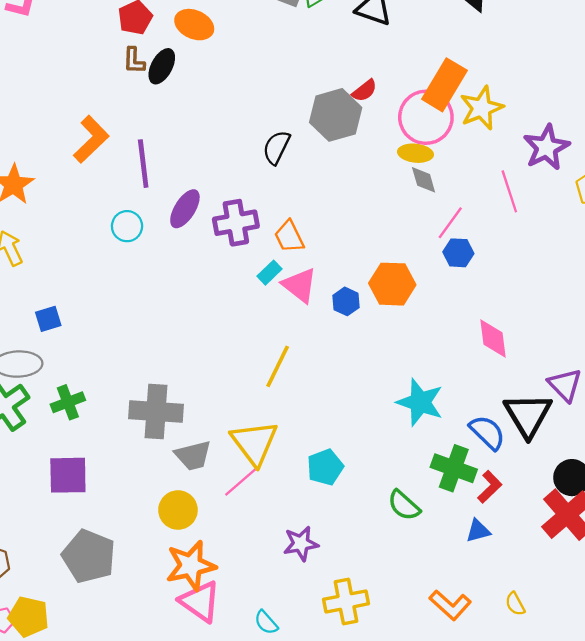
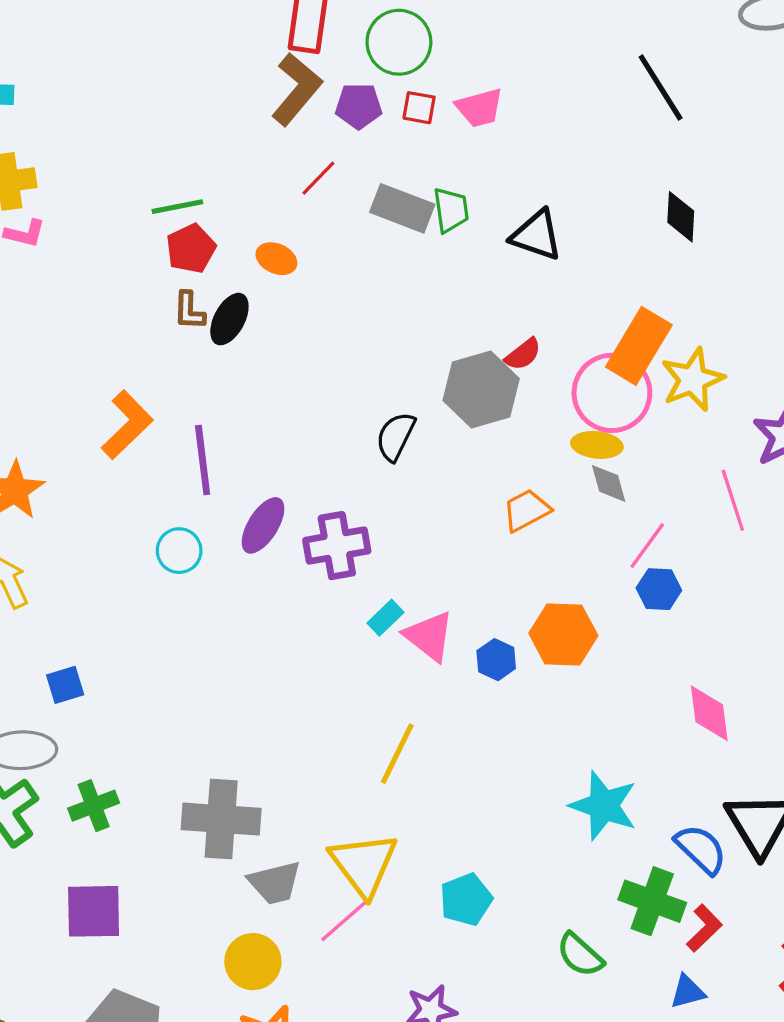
orange ellipse: (194, 25) -> (276, 259), size x0.7
orange trapezoid: (289, 237) -> (526, 510), moved, turned 88

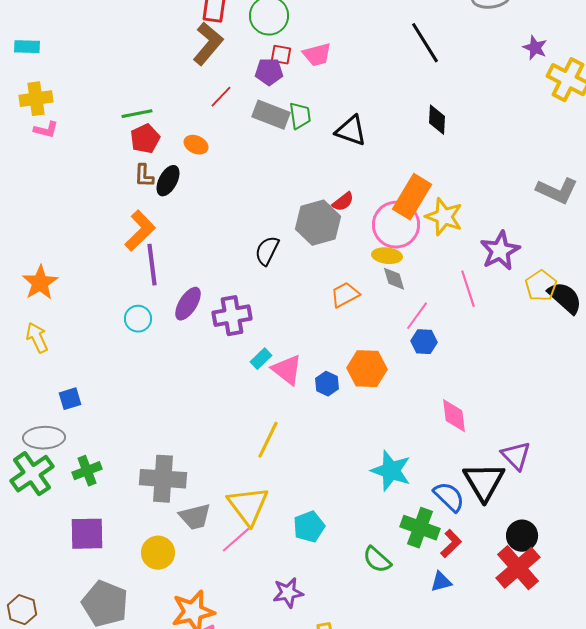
purple pentagon: (359, 106) -> (269, 72), moved
yellow star: (692, 379) -> (444, 217), turned -30
orange L-shape: (127, 425) -> (140, 231), moved
yellow circle: (253, 962) -> (158, 553), moved

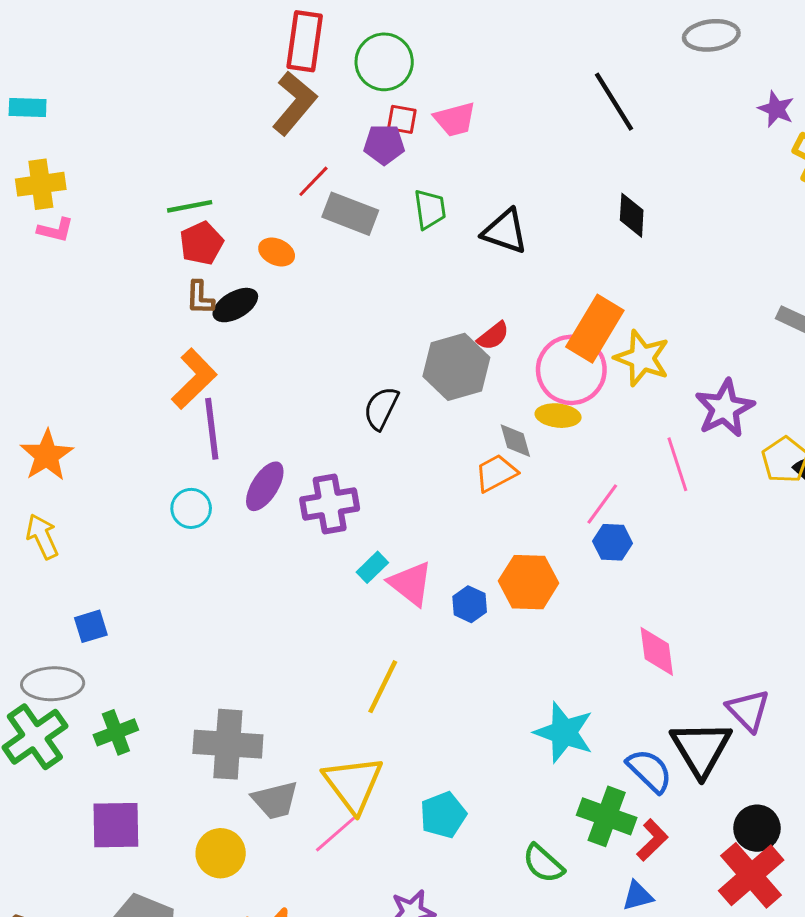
gray rectangle: (271, 115) -> (350, 214), moved
black ellipse: (168, 181) -> (235, 305), turned 32
gray diamond: (394, 279) -> (515, 441), moved

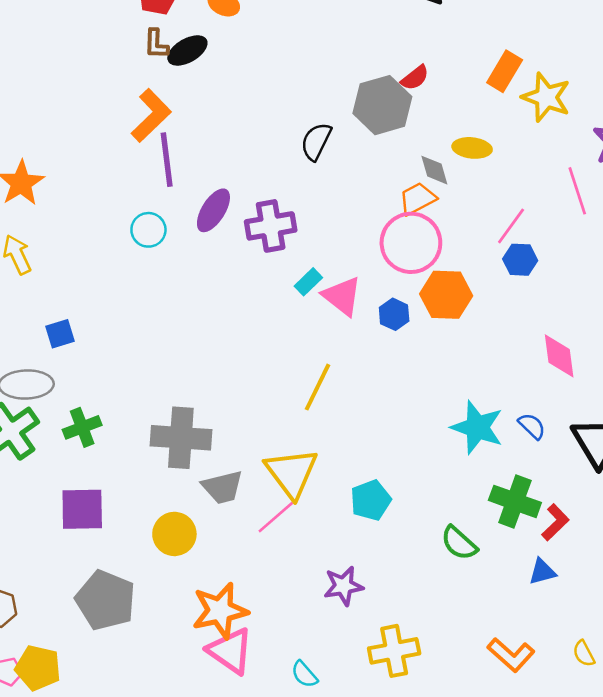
orange rectangle: (595, 329) -> (505, 71), size x0.7
pink circle: (571, 370) -> (411, 243), moved
blue semicircle: (649, 771) -> (532, 426), moved, size x0.7

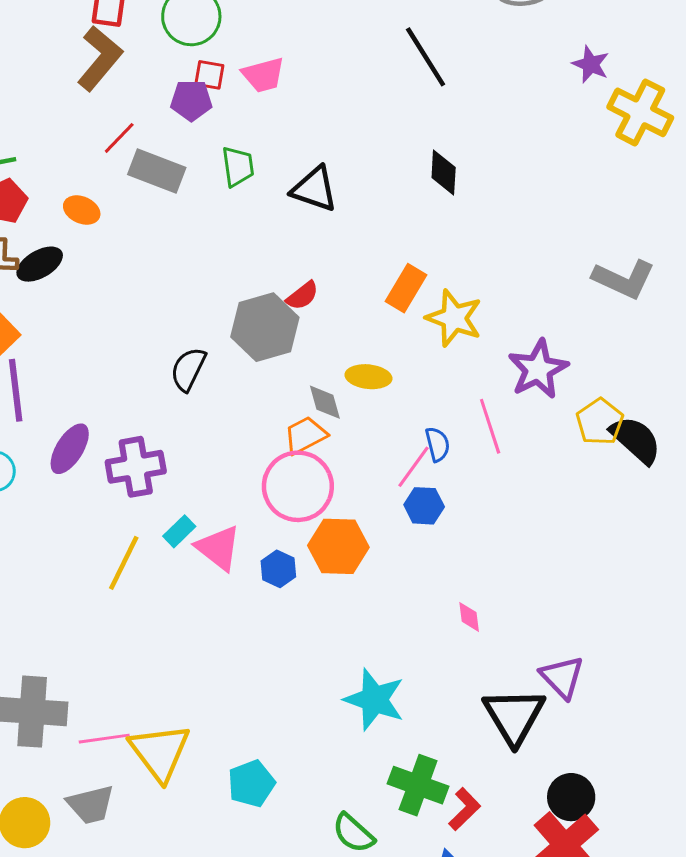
pink diamond: (559, 356) -> (469, 617), size x0.6
yellow line: (317, 387) -> (124, 563), moved
blue semicircle: (532, 426) -> (438, 444), moved, turned 32
gray trapezoid: (223, 487) -> (91, 805), moved
pink line: (276, 517) -> (104, 739), moved, turned 33

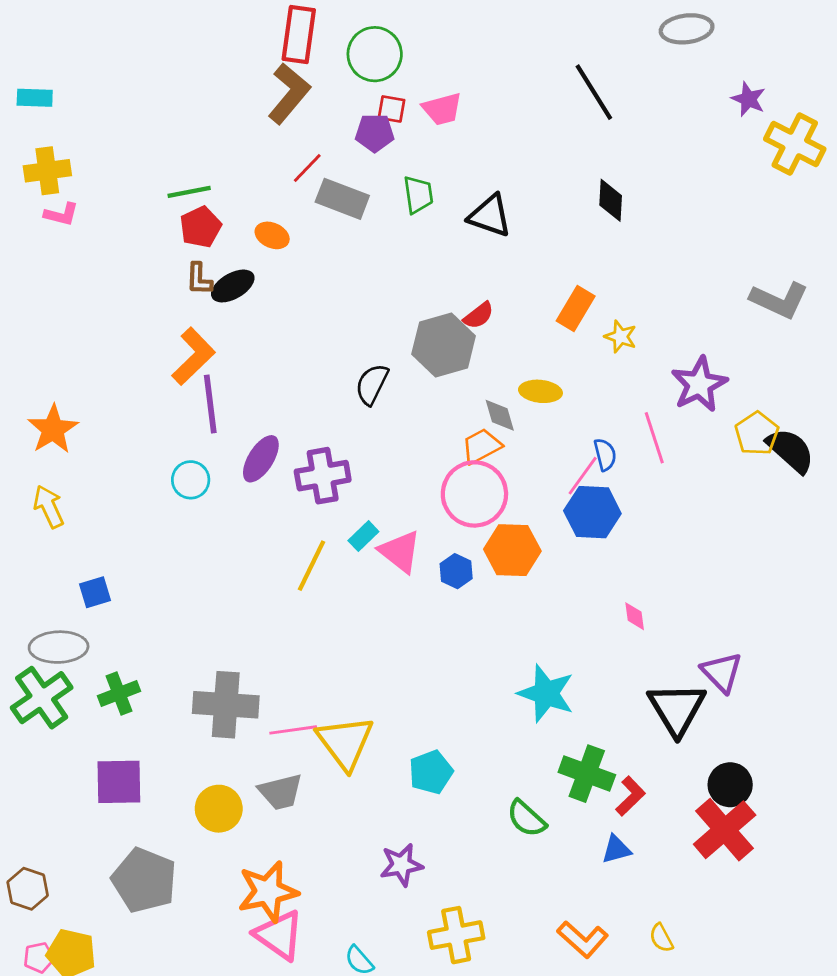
yellow star: (454, 318) -> (621, 337), size x0.6
blue hexagon: (424, 506) -> (592, 512), size x1.5

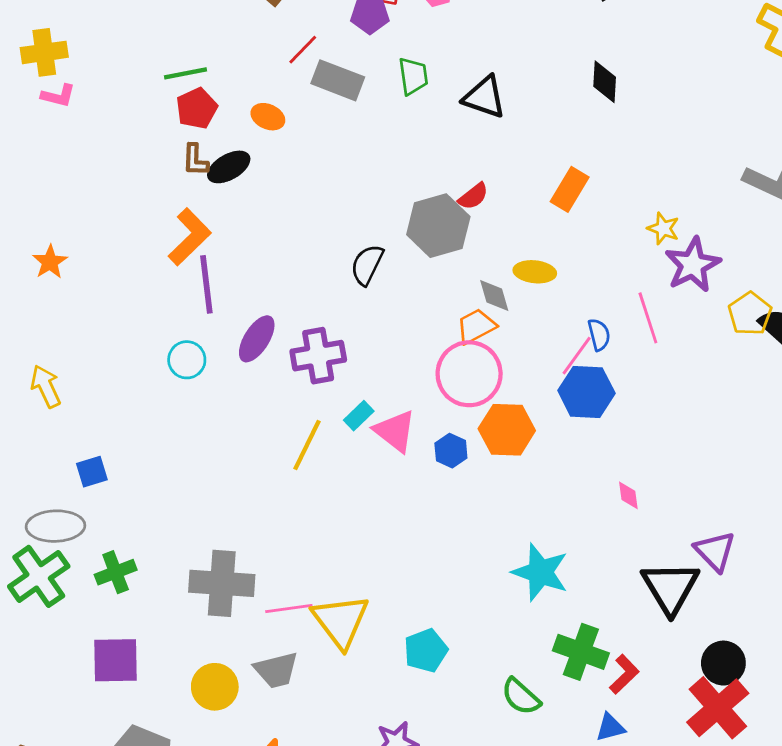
yellow star: (621, 337) -> (663, 228), moved
orange star: (53, 429) -> (50, 262), moved, size x0.7

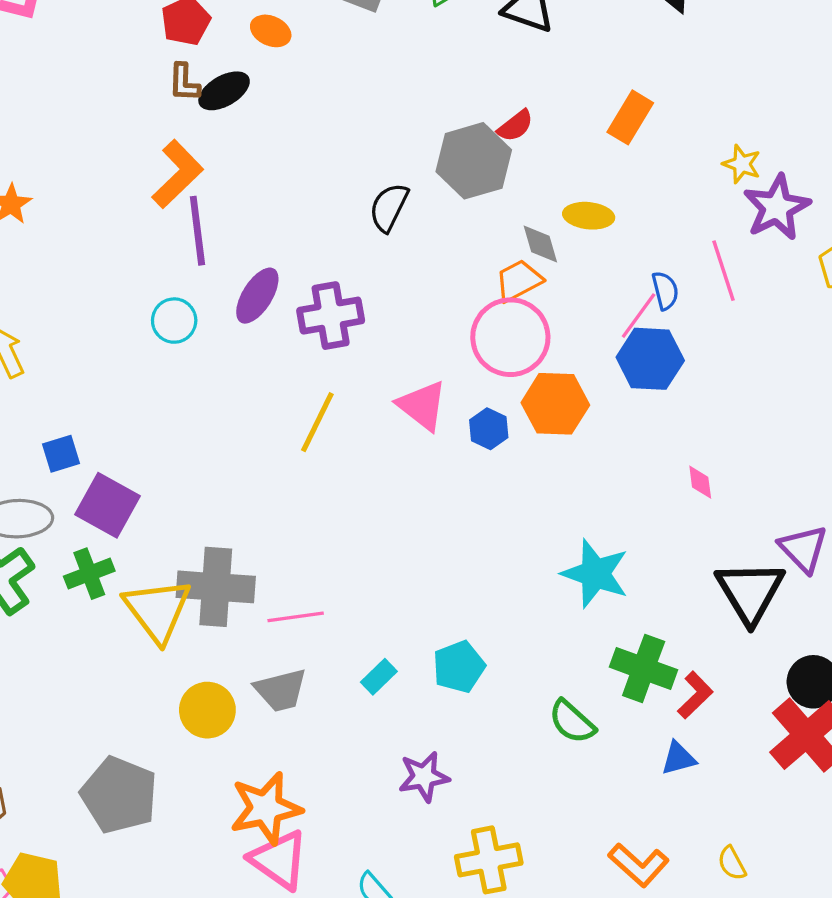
cyan rectangle: (359, 416) -> (379, 677), moved
yellow triangle: (341, 621) -> (157, 610), moved
purple square: (116, 660) -> (108, 505), moved, turned 30

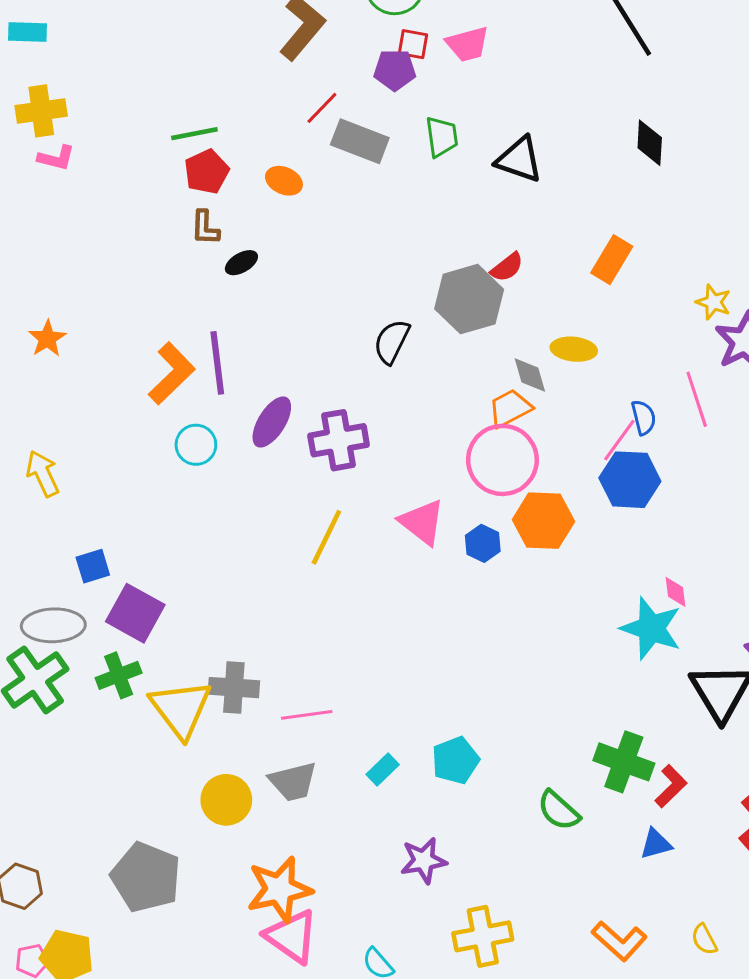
black ellipse: (224, 91) -> (241, 263), moved, size x0.7
orange L-shape: (177, 174) -> (172, 373), moved
cyan star: (595, 574) -> (651, 628), moved
gray cross: (216, 587) -> (234, 688), size x0.7

